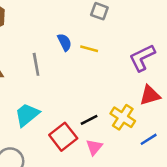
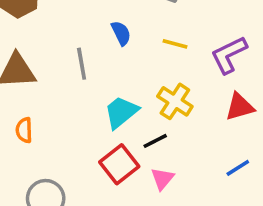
yellow line: (89, 49) -> (175, 44), moved
cyan trapezoid: (27, 115) -> (121, 112), moved
yellow cross: (123, 117) -> (175, 101), moved

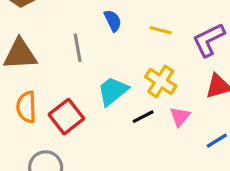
orange semicircle: (24, 130) -> (26, 107), size x1.4
red square: (119, 164) -> (66, 117), moved
pink triangle: (162, 179) -> (180, 117), moved

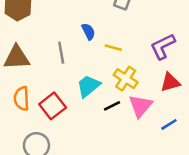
yellow line: (161, 30) -> (113, 48), moved
pink triangle: (180, 117) -> (140, 106), size x1.5

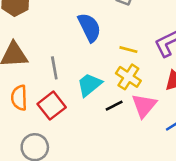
blue semicircle: (88, 32) -> (89, 27), size x1.6
yellow line: (113, 48) -> (128, 50), moved
gray line: (61, 53) -> (54, 68), moved

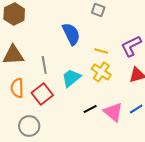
black line: (114, 106) -> (90, 109), moved
pink triangle: (144, 106) -> (113, 112), moved, turned -30

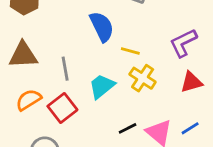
yellow line: (101, 51) -> (130, 51), moved
orange semicircle: (17, 88) -> (29, 100), turned 60

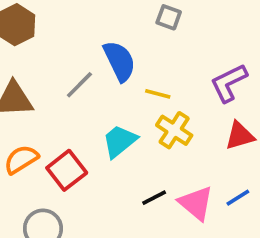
gray line: (65, 69) -> (79, 85), moved, turned 55

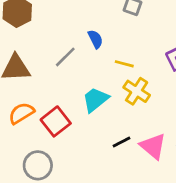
blue semicircle: (119, 61) -> (95, 39), size x0.6

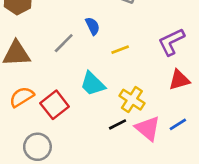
yellow line: (124, 64) -> (120, 50), turned -36
yellow cross: (137, 91) -> (132, 100), moved
cyan trapezoid: (95, 100) -> (93, 84), turned -96

